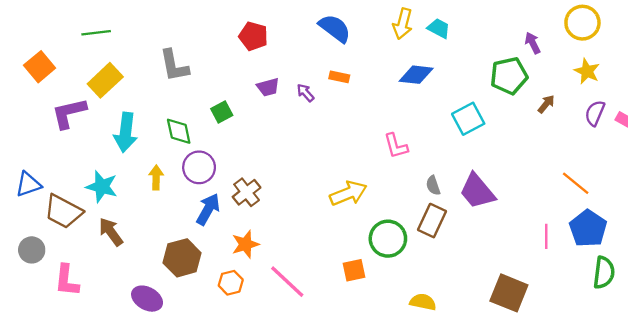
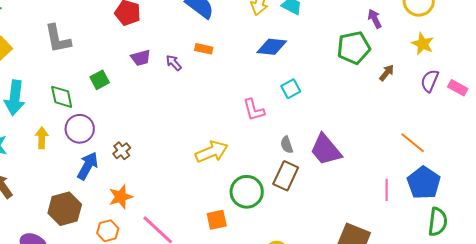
cyan square: (468, 119) -> (291, 89), moved, size x0.7
brown cross: (247, 192) -> (122, 151), size x0.7

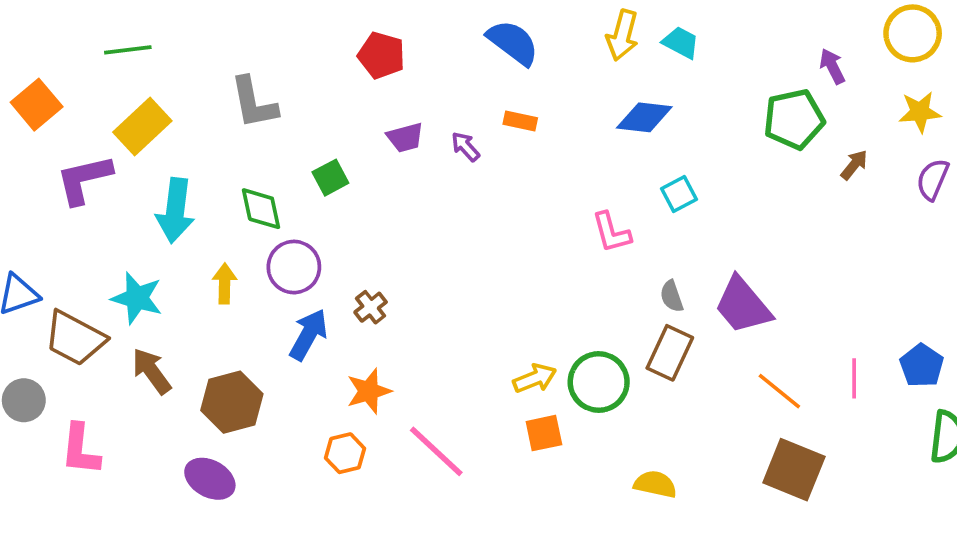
yellow star: (423, 44) -> (920, 112), turned -30
orange line: (413, 143) -> (779, 391), moved
yellow arrow: (212, 152) -> (535, 378), moved, size x0.7
blue pentagon: (424, 183) -> (922, 366), size x0.7
brown hexagon: (65, 209) -> (232, 402), moved

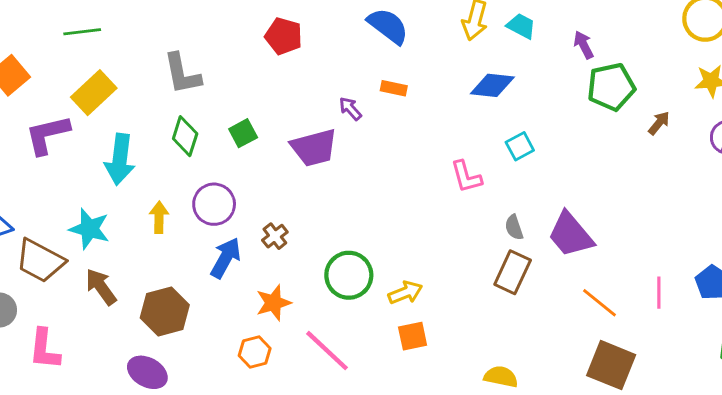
purple arrow: (832, 66) -> (584, 45), moved
purple trapezoid: (405, 137) -> (314, 148), moved, size x1.6
green diamond: (261, 209) -> (185, 136), moved, turned 30
green circle: (599, 382) -> (349, 275), moved

